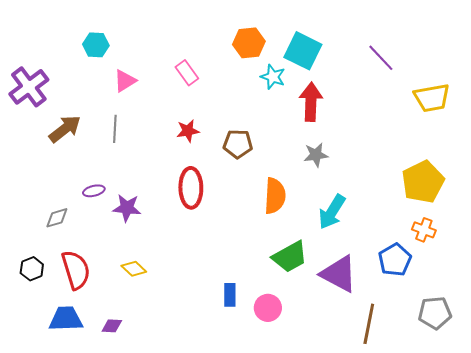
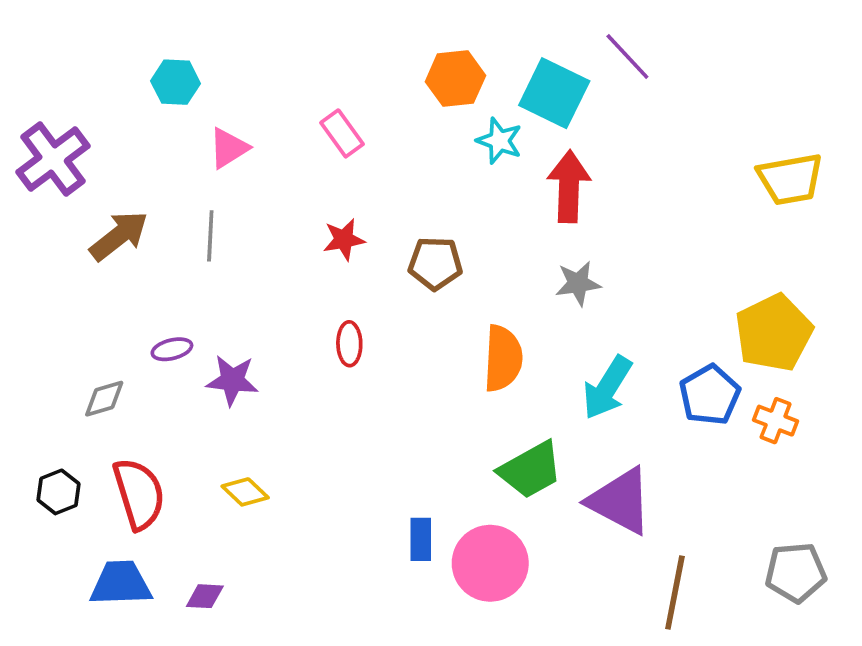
purple line: (381, 58) -> (627, 57), moved
red ellipse: (191, 188) -> (349, 344), size x0.6
blue pentagon: (395, 260) -> (710, 395), moved
pink circle: (268, 308) -> (490, 563), size x1.5

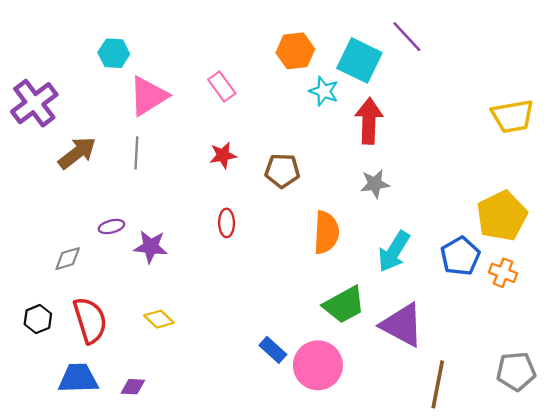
pink triangle: (229, 148) -> (148, 96), size x1.5
blue rectangle: (421, 539) -> (273, 350), turned -48

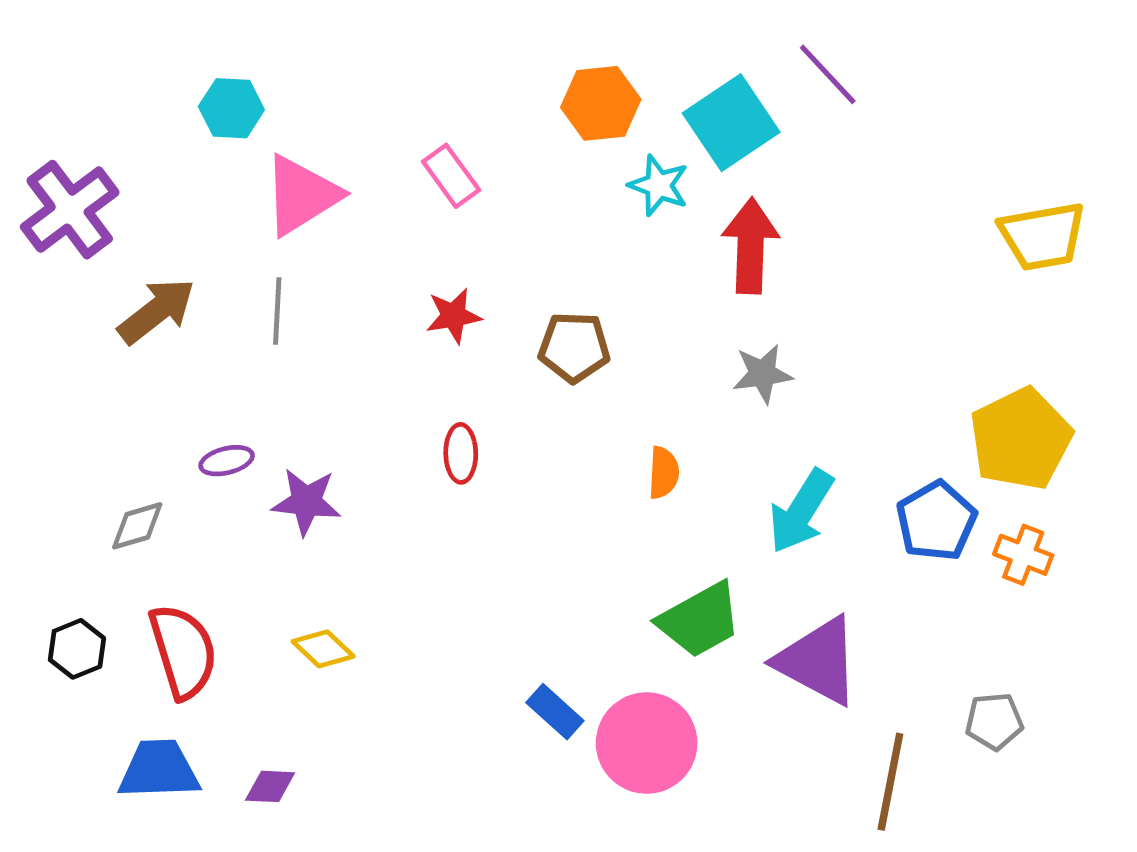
cyan square: (359, 60) -> (731, 123), turned 30
orange semicircle: (326, 232) -> (664, 473), size x0.6
gray pentagon: (516, 371) -> (994, 721), moved, size x0.7

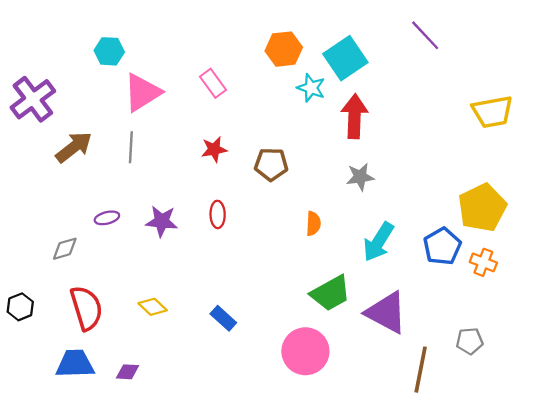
purple line: (828, 74) -> (425, 35), moved
purple star: (306, 502) -> (162, 221), moved
black hexagon: (77, 649) -> (20, 307), moved
blue rectangle: (555, 712) -> (223, 318), moved

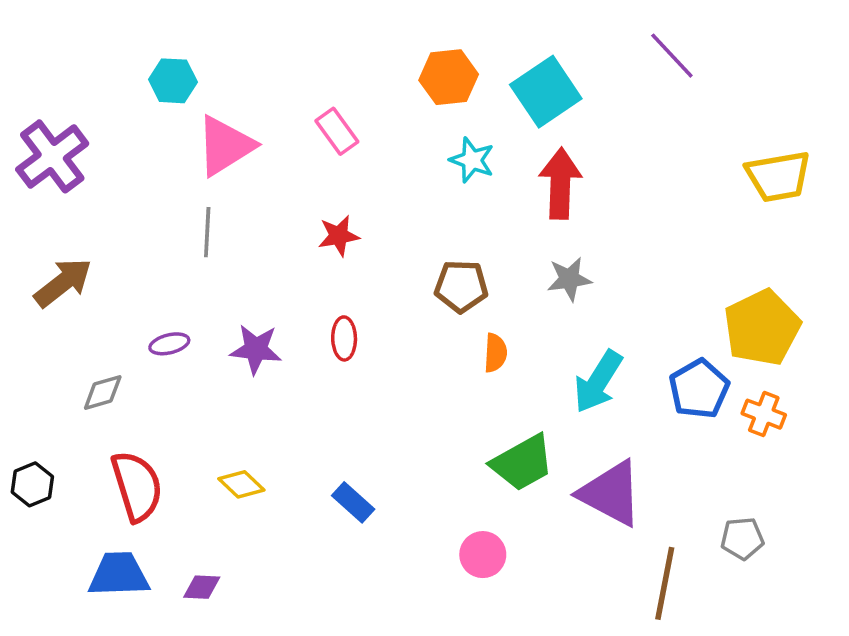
cyan star: (311, 88) -> (472, 160), moved
brown arrow: (74, 147) -> (63, 283), moved
brown pentagon: (271, 164) -> (461, 286), moved
pink circle: (305, 351) -> (483, 555), size x0.6

